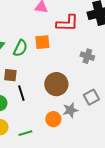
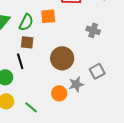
brown square: (10, 75) -> (27, 42), moved
black line: (21, 93) -> (20, 61), moved
green line: (25, 133) -> (31, 107), turned 56

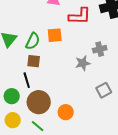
gray cross: (93, 30) -> (100, 49), turned -32
brown circle: (62, 58) -> (39, 102), moved
gray star: (76, 84) -> (83, 63), moved

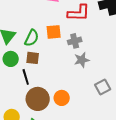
gray cross: (100, 49) -> (75, 41), moved
green circle: (12, 96) -> (11, 59), moved
orange circle: (66, 112) -> (62, 98), moved

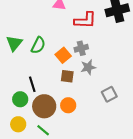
orange square: (54, 32) -> (63, 55), moved, turned -35
brown square: (33, 58) -> (67, 76), moved
green circle: (11, 59) -> (20, 99), moved

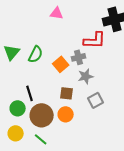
red L-shape: (85, 20) -> (95, 40), moved
brown square: (67, 76) -> (67, 93), moved
gray square: (109, 94) -> (96, 100), moved

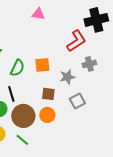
red L-shape: (95, 40) -> (76, 41), turned -35
green semicircle: (36, 54) -> (17, 68), moved
gray cross: (79, 57) -> (89, 64), moved
orange square: (61, 64) -> (42, 65), turned 35

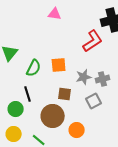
gray cross: (89, 64) -> (103, 79), moved
orange circle: (47, 115) -> (77, 130), moved
brown circle: (23, 116) -> (53, 116), moved

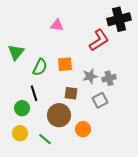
pink triangle: (55, 14) -> (57, 25), moved

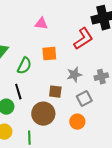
orange square: (65, 64) -> (49, 54), moved
gray cross: (109, 78) -> (101, 77), moved
orange circle: (83, 129) -> (77, 122), moved
green line: (45, 139) -> (29, 138), turned 48

